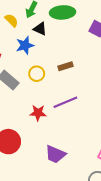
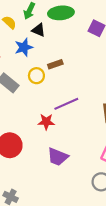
brown rectangle: (65, 66) -> (55, 64), moved
red star: (38, 113) -> (46, 122), moved

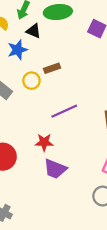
red star: (46, 122) -> (44, 142), moved

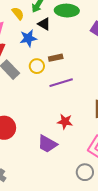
purple line: (64, 111) -> (61, 83), moved
red star: (44, 142) -> (65, 122), moved

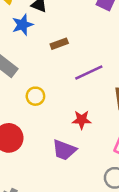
yellow circle: (37, 66) -> (35, 96), moved
purple line: (61, 83) -> (89, 72), moved

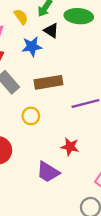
brown rectangle: (59, 44) -> (48, 82), moved, size x1.6

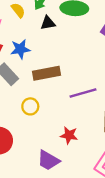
black triangle: (51, 31) -> (48, 23), turned -42
blue star: (32, 46) -> (20, 49), moved

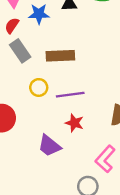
blue star: (20, 49) -> (39, 14), moved
purple line: (83, 93) -> (70, 95), moved

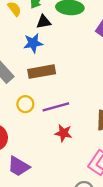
blue star: (39, 14) -> (33, 43), moved
purple trapezoid: (49, 146) -> (19, 166), moved

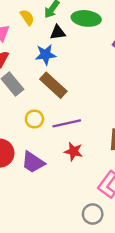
brown rectangle: (42, 72) -> (53, 85), turned 50
purple trapezoid: (19, 166) -> (33, 162), moved

